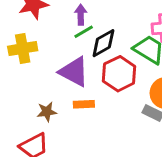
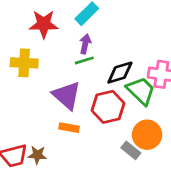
black diamond: (103, 43) -> (120, 73), moved
brown star: (47, 112) -> (37, 155), moved

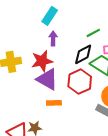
red star: (44, 24) -> (42, 61), moved
green line: (84, 60) -> (93, 33), moved

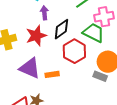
black diamond: (83, 54) -> (61, 29), moved
purple triangle: (47, 79) -> (30, 68), moved

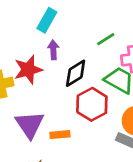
red star: (36, 36) -> (28, 70), moved
purple triangle: (30, 68) -> (30, 125), turned 30

